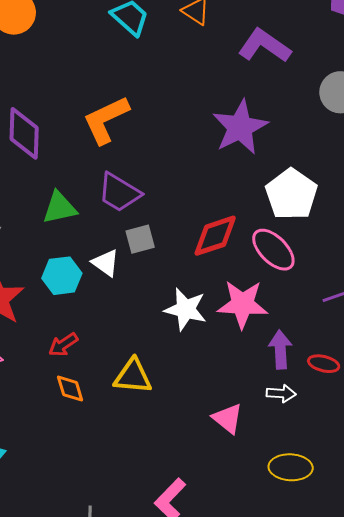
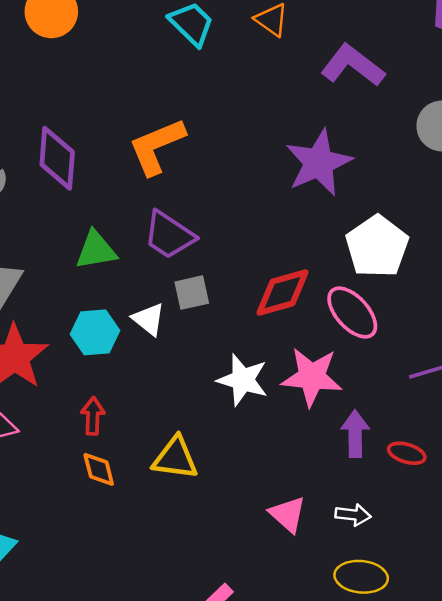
red arrow: (63, 345) -> (93, 416), turned 124
white arrow: (281, 393) -> (353, 515), moved

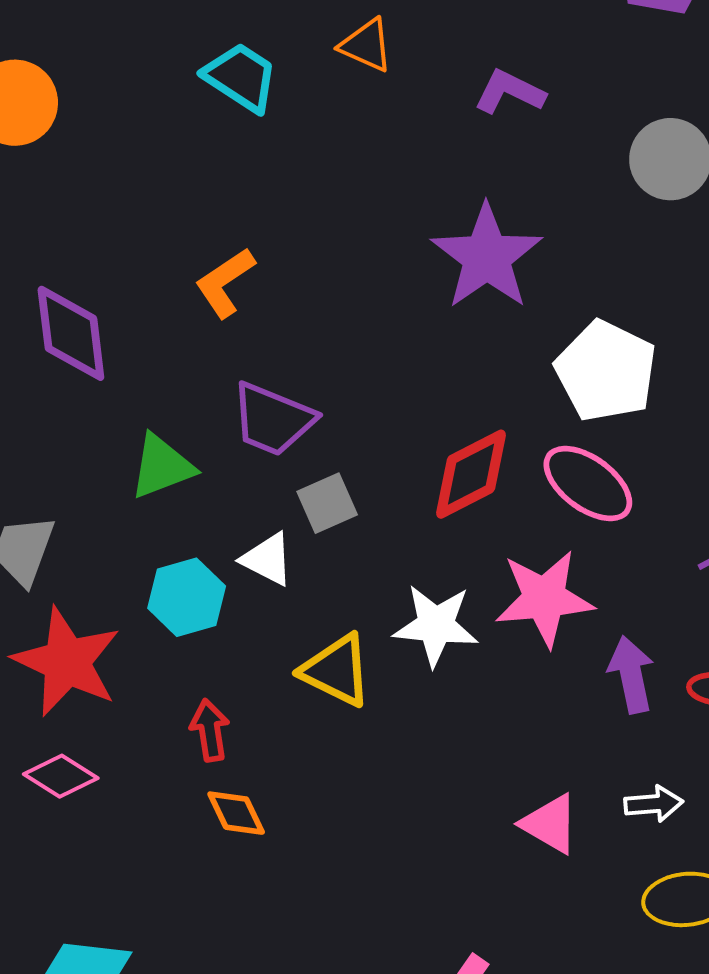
purple L-shape: (353, 65) -> (510, 92), size x0.7
orange L-shape: (157, 146) -> (225, 283), size x0.7
yellow triangle: (175, 458) -> (336, 670), moved, turned 30

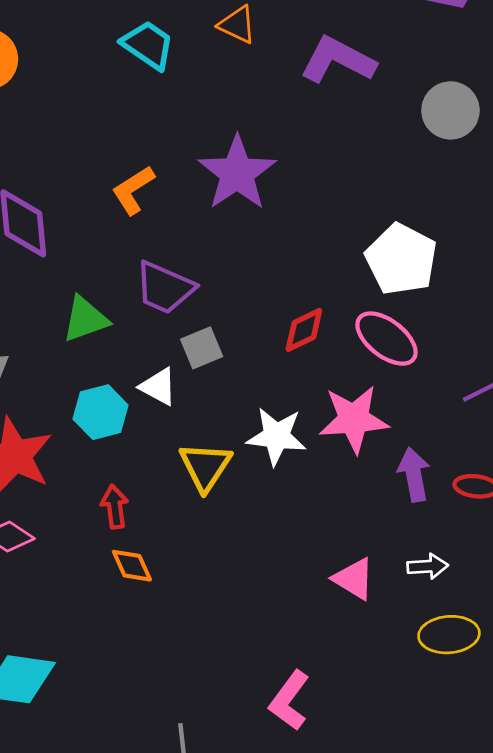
purple L-shape: (510, 92) -> (338, 60), size x1.5
purple star: (487, 257) -> (237, 173), moved
red diamond: (471, 474) -> (304, 330), size x0.7
yellow triangle: (336, 670) -> (205, 466), turned 36

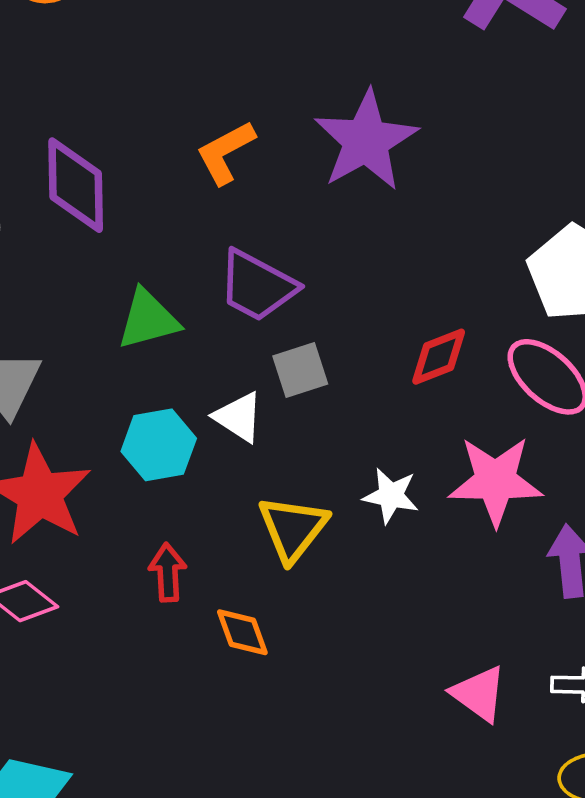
white star: (276, 436) -> (391, 496), size x0.7
orange diamond: (132, 566) -> (242, 632), moved

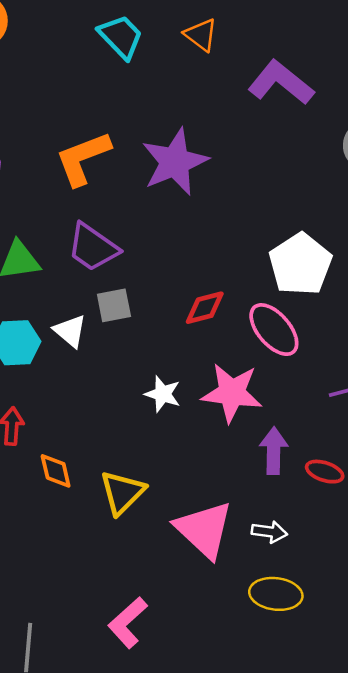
orange L-shape: (226, 152) -> (83, 158), size x1.4
yellow triangle: (293, 528) -> (122, 493), moved
pink triangle: (479, 694) -> (204, 530), size x1.6

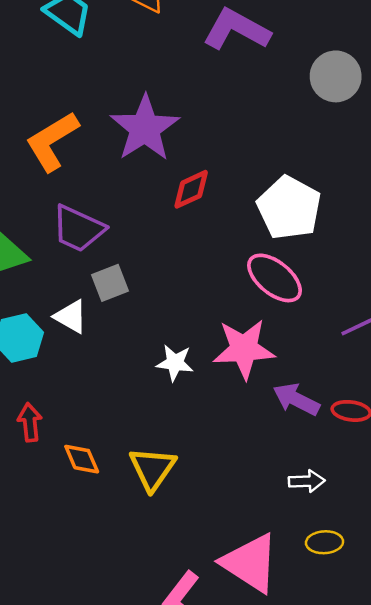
red diamond: (205, 308) -> (191, 189), moved
purple arrow: (274, 451) -> (296, 399), turned -54
pink triangle: (204, 530) -> (250, 563), moved
yellow ellipse: (276, 594) -> (325, 542), size x0.7

